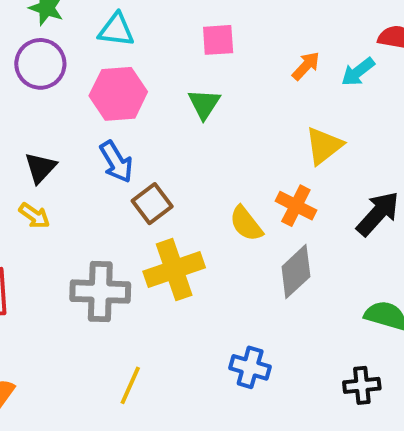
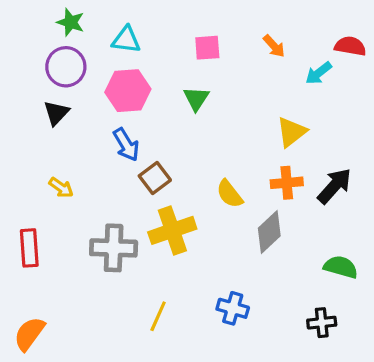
orange arrow: (306, 66) -> (274, 46), moved, turned 95
black triangle: (40, 168) -> (56, 113), moved
orange cross: (296, 206) -> (287, 183), moved, turned -32
yellow line: (130, 385) -> (158, 316), moved

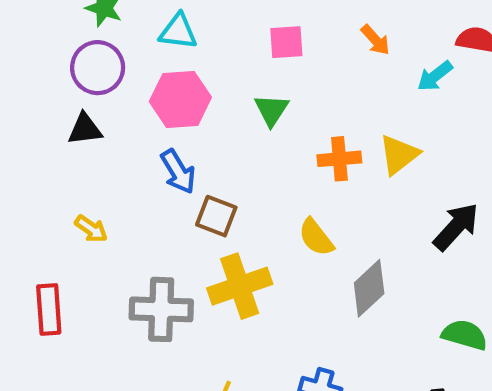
black triangle: (56, 113) -> (85, 129), turned 40
brown square: (155, 178) -> (216, 216), turned -32
orange cross: (287, 183) -> (339, 159), moved

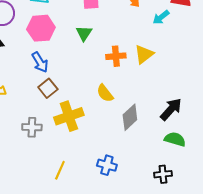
brown square: (216, 216) -> (48, 88), moved, turned 30
black arrow: (456, 227) -> (171, 109), moved
gray cross: (161, 309) -> (32, 127), size x0.7

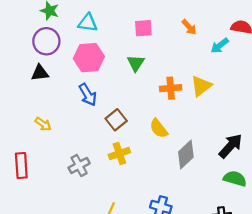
brown square: (48, 88) -> (116, 120), moved
yellow cross: (69, 116) -> (119, 154), size x0.7
gray cross: (32, 127) -> (79, 165), turned -30

